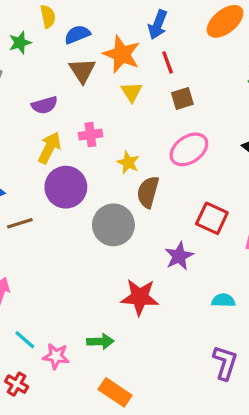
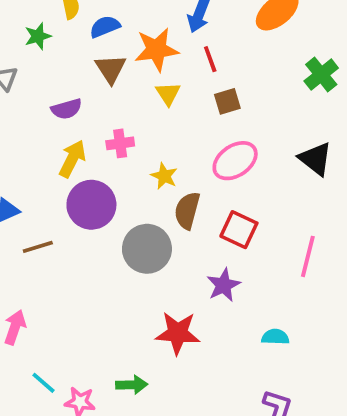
orange star: (122, 54) -> (157, 50), turned -30
red square: (212, 218) -> (239, 230), moved

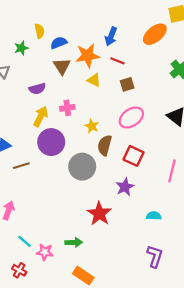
red line: (210, 59) -> (117, 61), turned -48
yellow triangle: (168, 94) -> (94, 80), turned -32
red star: (178, 333) -> (99, 214), turned 30

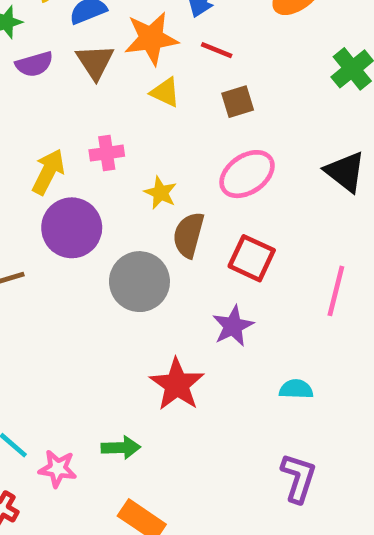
purple semicircle: (37, 89) -> (34, 64), moved

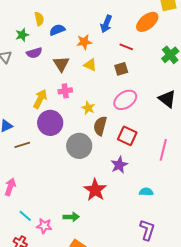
orange star: (151, 38) -> (84, 42), size x0.7
red line: (217, 50) -> (126, 47), moved
brown triangle: (95, 62) -> (61, 64), moved

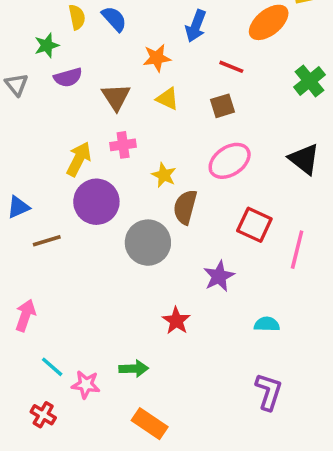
blue semicircle: (57, 30) -> (114, 19), moved, turned 70
red square: (127, 136) -> (254, 225), moved
red star: (95, 190) -> (176, 321), size x0.7

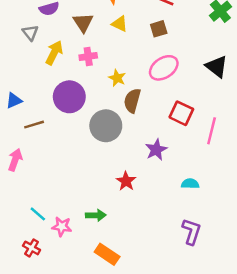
gray triangle: (17, 85) -> (30, 33), moved
yellow arrow: (79, 159) -> (54, 53), moved
pink arrow: (25, 315) -> (15, 160), moved

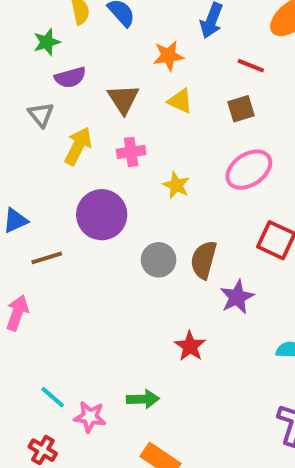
brown semicircle: (132, 101) -> (204, 260), moved
gray circle: (106, 126) -> (159, 260), size x0.7

